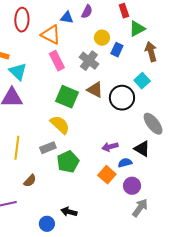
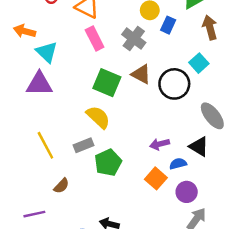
yellow line: (17, 148) -> (45, 145), turned -35

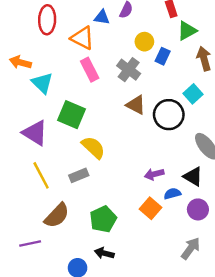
green square: (107, 83) -> (71, 115), moved
purple triangle: (39, 84) -> (35, 133), moved, turned 32
green pentagon: (108, 162) -> (103, 219), moved
brown semicircle: (61, 186) -> (57, 216), size x1.6
purple circle: (187, 192) -> (198, 209), moved

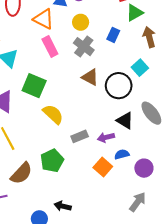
yellow circle: (144, 42) -> (81, 22), moved
gray rectangle: (79, 175) -> (80, 136), moved
black triangle: (193, 177) -> (125, 121), moved
green pentagon: (103, 219) -> (52, 161), moved

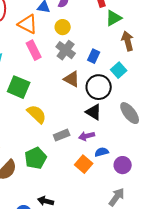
blue rectangle: (113, 35) -> (94, 56), moved
black triangle: (125, 121) -> (94, 112), moved

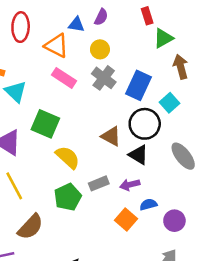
pink rectangle: (34, 50) -> (64, 78), turned -30
blue rectangle: (94, 56) -> (138, 85), size x1.6
brown triangle: (72, 79) -> (111, 136), moved
green pentagon: (36, 158) -> (68, 197), moved

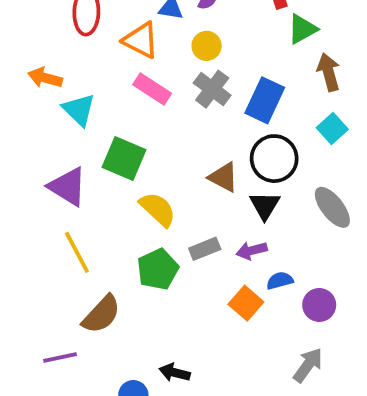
cyan square: (169, 103) -> (332, 128), moved
black triangle: (138, 155) -> (265, 205), turned 30

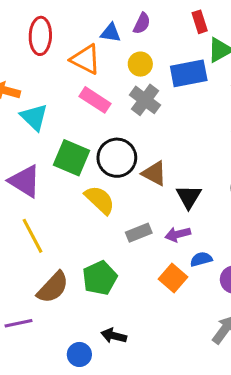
blue rectangle: (265, 100) -> (189, 73), moved, turned 54
black circle: (274, 159) -> (117, 158), moved
green pentagon: (158, 269) -> (100, 278), moved

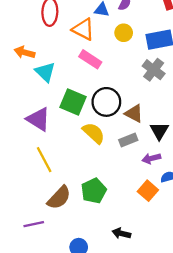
gray cross: (145, 100) -> (154, 70), moved
gray rectangle: (139, 233) -> (128, 140), moved
black arrow: (114, 336) -> (121, 233), moved

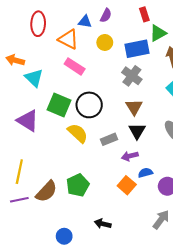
brown triangle: (134, 113) -> (134, 107), moved, turned 30
yellow line: (44, 160) -> (19, 172), moved, turned 40
purple line: (34, 224) -> (19, 200), moved

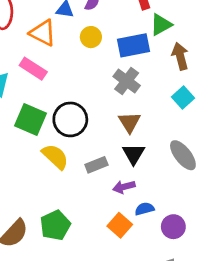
pink rectangle: (75, 66) -> (33, 69), moved

